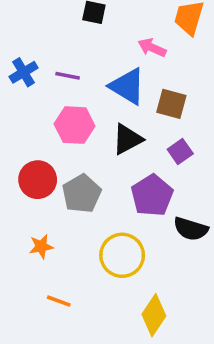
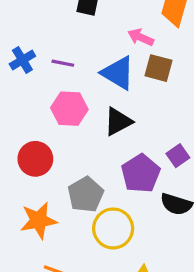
brown square: (171, 104) -> (158, 68), moved
purple square: (180, 151) -> (178, 156), moved
gray pentagon: (82, 194) -> (86, 194), moved
orange star: (41, 247) -> (39, 220), size x1.6

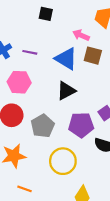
pink hexagon: (69, 109) -> (19, 82), moved
purple pentagon: (141, 173) -> (81, 125), turned 30
gray pentagon: (86, 194) -> (43, 126), moved

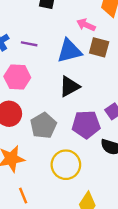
blue triangle: (66, 59) -> (69, 51), turned -45
orange line: (24, 189) -> (23, 196), turned 48

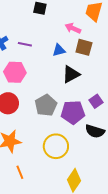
blue triangle: (69, 51) -> (59, 50), size x0.6
black triangle: (69, 86) -> (71, 74), moved
gray pentagon: (43, 126) -> (46, 105), moved

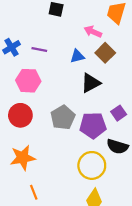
brown square: (84, 47) -> (105, 53), turned 30
yellow circle: (56, 146) -> (92, 165), moved

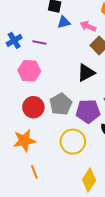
blue triangle: (77, 56) -> (64, 22), moved
red circle: (20, 115) -> (33, 107), moved
yellow circle: (92, 165) -> (73, 142), moved

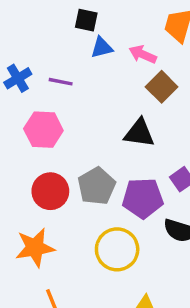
black triangle: (86, 73) -> (139, 133), turned 36

